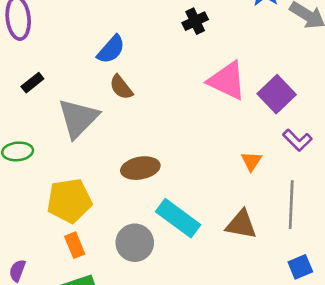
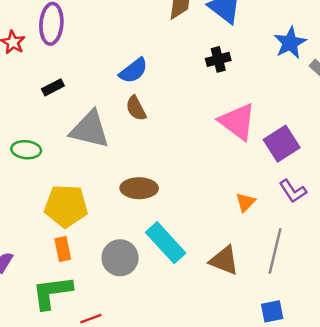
gray triangle: (78, 118) -> (90, 129), turned 48

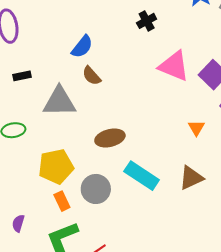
black rectangle: (53, 87) -> (22, 76), turned 30
gray circle: (120, 258) -> (96, 189), moved
brown triangle: (224, 260) -> (191, 178), turned -32

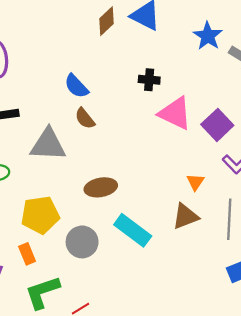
black cross: (147, 21) -> (149, 80), moved, turned 30
blue semicircle: (82, 47) -> (76, 86), turned 95
brown triangle: (191, 178) -> (185, 216), moved
orange rectangle: (62, 201) -> (27, 254), moved

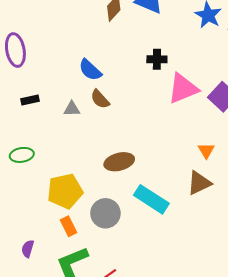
pink triangle: (175, 113) -> (183, 89), turned -44
gray triangle: (48, 145) -> (72, 109), moved, size x0.5
orange rectangle: (27, 254) -> (68, 226), moved

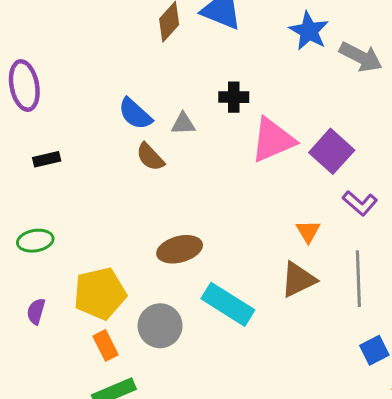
gray triangle: (72, 109) -> (183, 124), moved
purple semicircle: (28, 249) -> (36, 311), moved

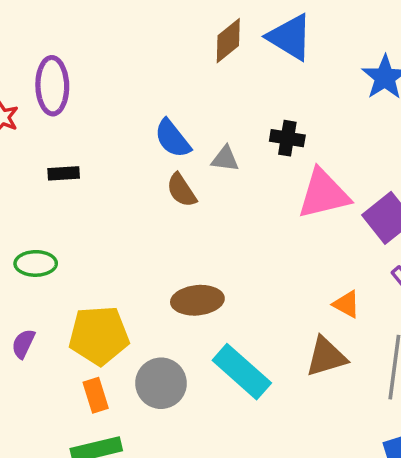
orange triangle: (308, 231) -> (346, 304), turned -40

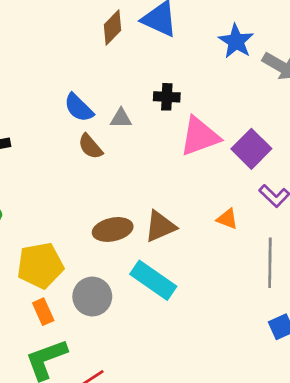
brown triangle: (326, 357) -> (160, 226), moved

